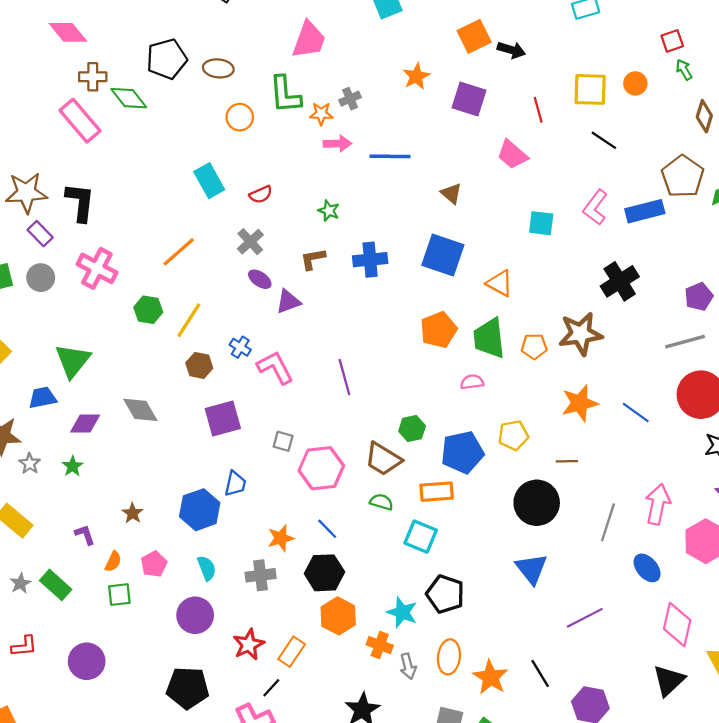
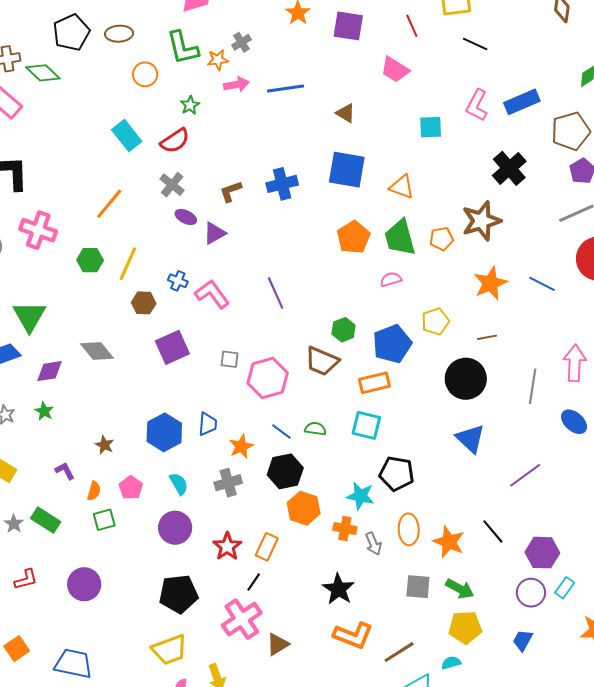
brown pentagon: (683, 176) -> (571, 131), moved, turned 30
red semicircle: (261, 194) -> (175, 141), size x1.4
green star: (329, 211) -> (190, 105), moved, turned 30
blue trapezoid: (235, 484) -> (208, 424), moved
green semicircle: (381, 502) -> (315, 429), moved

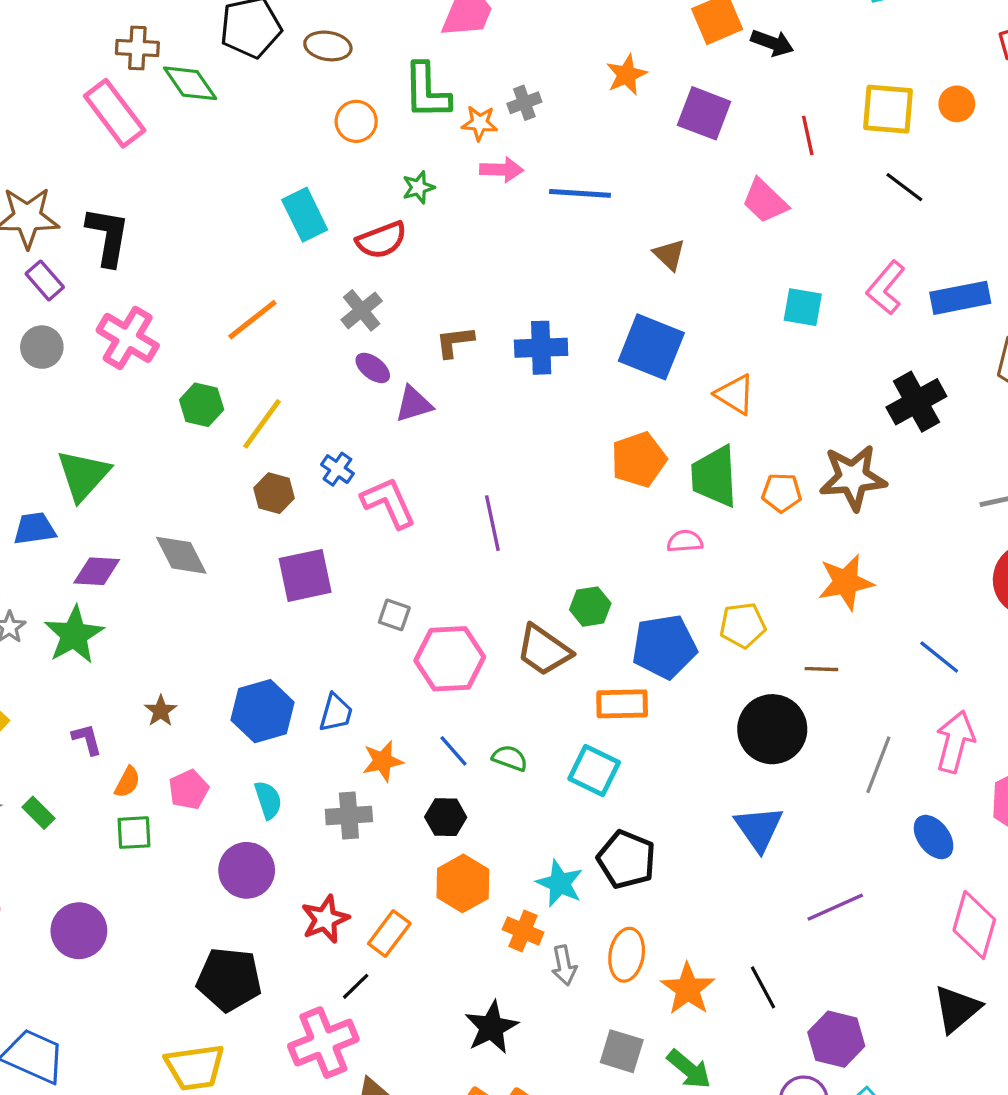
blue line: (542, 284) -> (939, 657), moved
green star: (44, 411) -> (74, 635), size x1.8
black hexagon: (285, 471) -> (446, 817), size x0.7
green rectangle: (46, 520) -> (38, 813), size x0.7

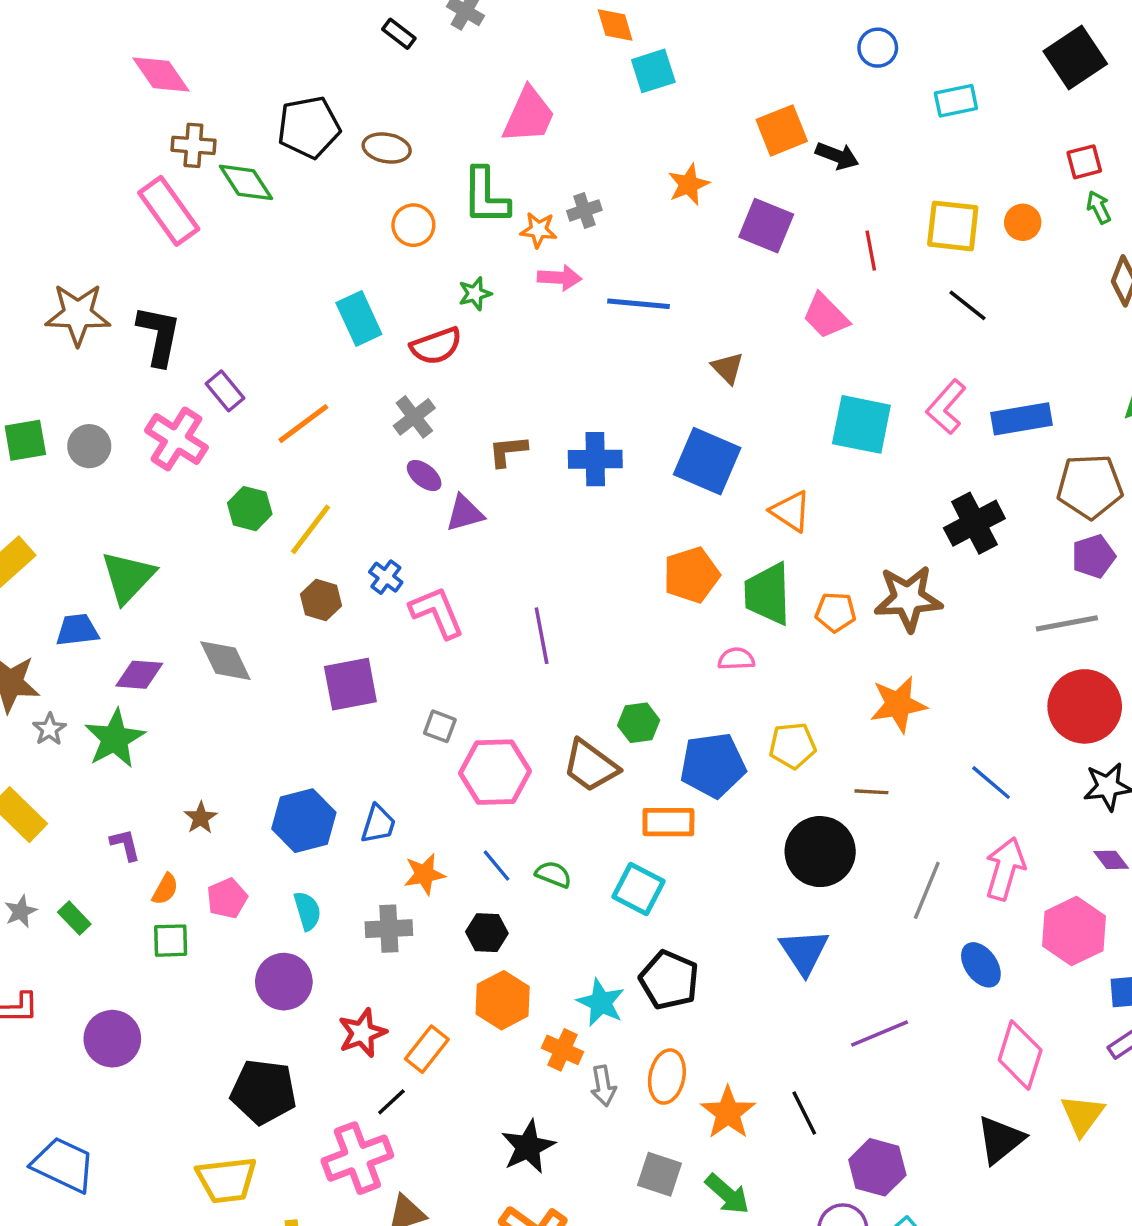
purple rectangle: (45, 280) -> (225, 391), moved
cyan square: (803, 307) -> (861, 424), size x1.5

